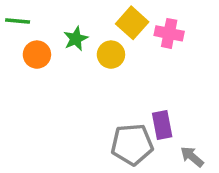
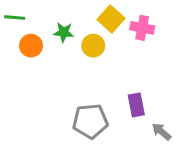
green star: (76, 39) -> (64, 32), turned 30
gray pentagon: (132, 144) -> (90, 121), moved

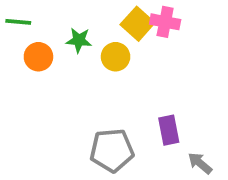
pink cross: (142, 28) -> (165, 22), moved

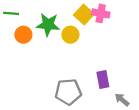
green star: (79, 40) -> (48, 25), size x1.5

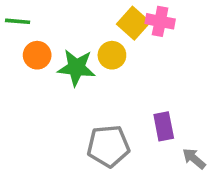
green star: (48, 25) -> (76, 68), moved

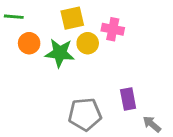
pink cross: (160, 21) -> (113, 29), moved
yellow square: (133, 23) -> (72, 18), moved, turned 35

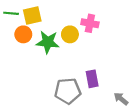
yellow square: (72, 18) -> (32, 16), moved
purple rectangle: (128, 99) -> (92, 79), moved

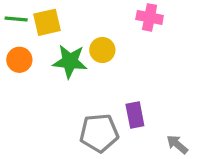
pink cross: (90, 23) -> (150, 17), moved
orange circle: (23, 34) -> (19, 60), moved

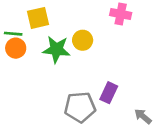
green line: (16, 19) -> (13, 34), moved
purple rectangle: (135, 115) -> (109, 93), turned 36

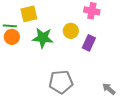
yellow circle: (83, 40) -> (71, 31), moved
purple rectangle: (109, 93) -> (89, 43), moved

